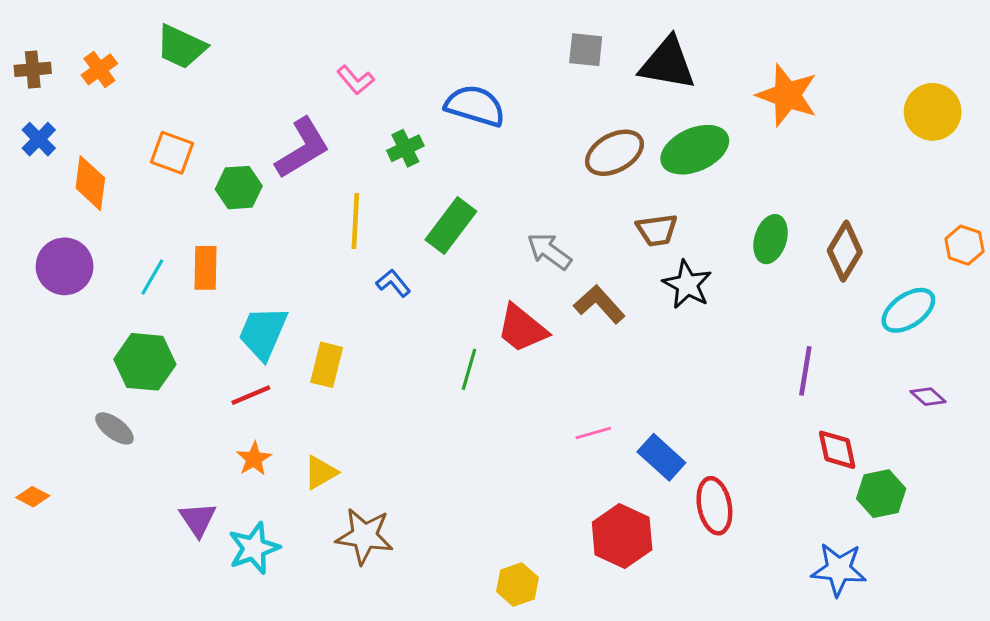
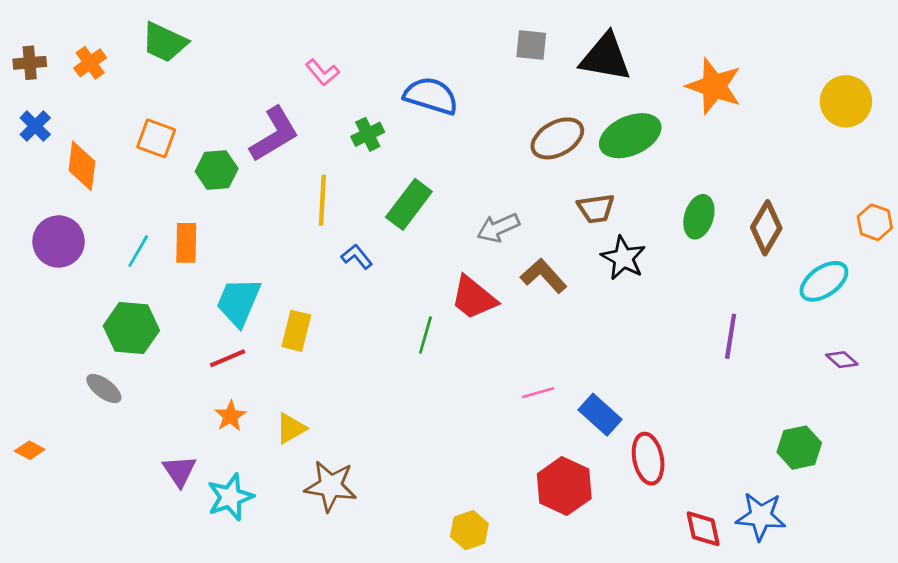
gray arrow: (549, 251) -> (498, 228), turned -60
red diamond: (837, 450) -> (703, 529), moved

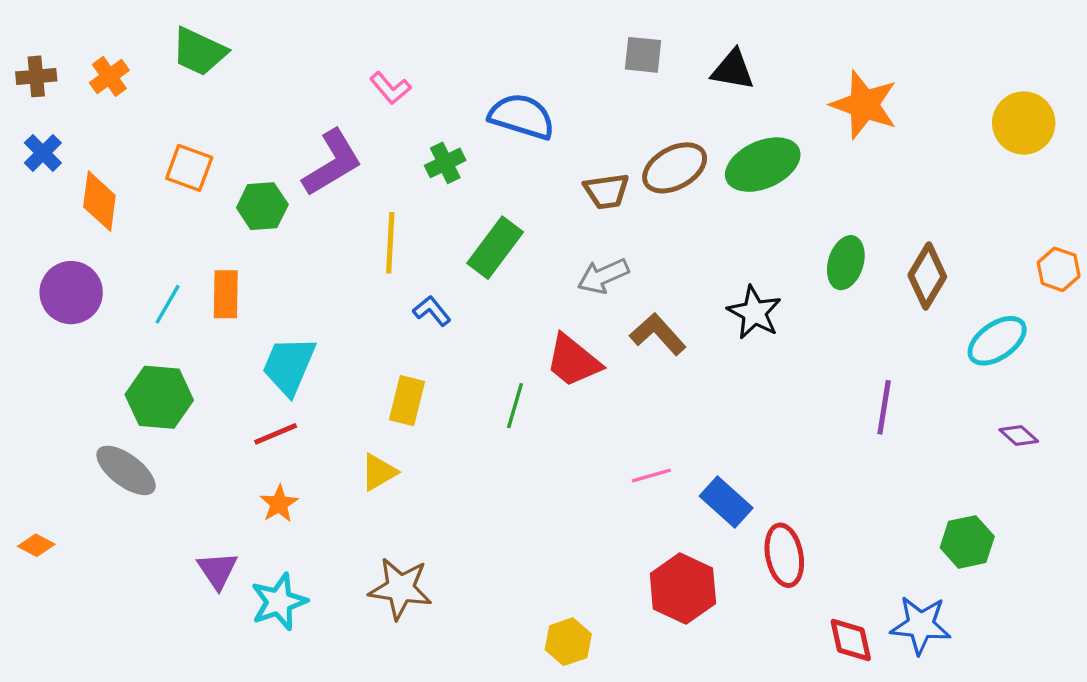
black triangle: (605, 57) -> (733, 70), size x0.7
brown trapezoid: (596, 208) -> (606, 191), moved
yellow rectangle: (296, 331) -> (407, 401), moved
gray ellipse: (104, 389) -> (126, 470), size x1.4
yellow triangle: (291, 428) -> (379, 472), moved

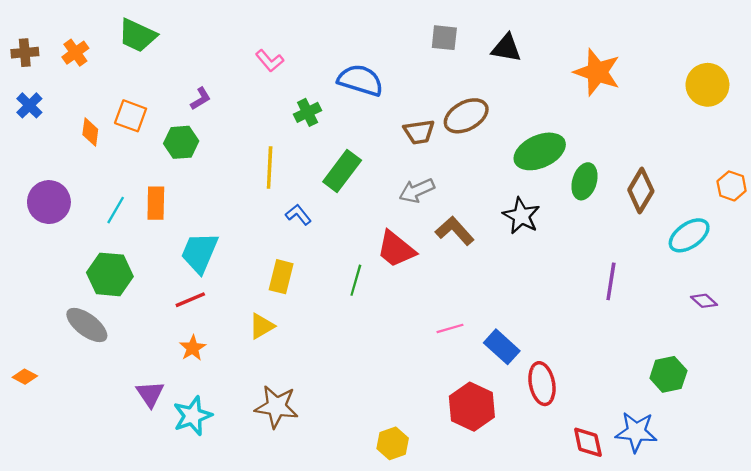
purple L-shape: (332, 163) -> (201, 99), moved, size x0.5
green ellipse: (763, 165) -> (540, 151), moved
orange diamond: (99, 201) -> (90, 132), moved, size x0.7

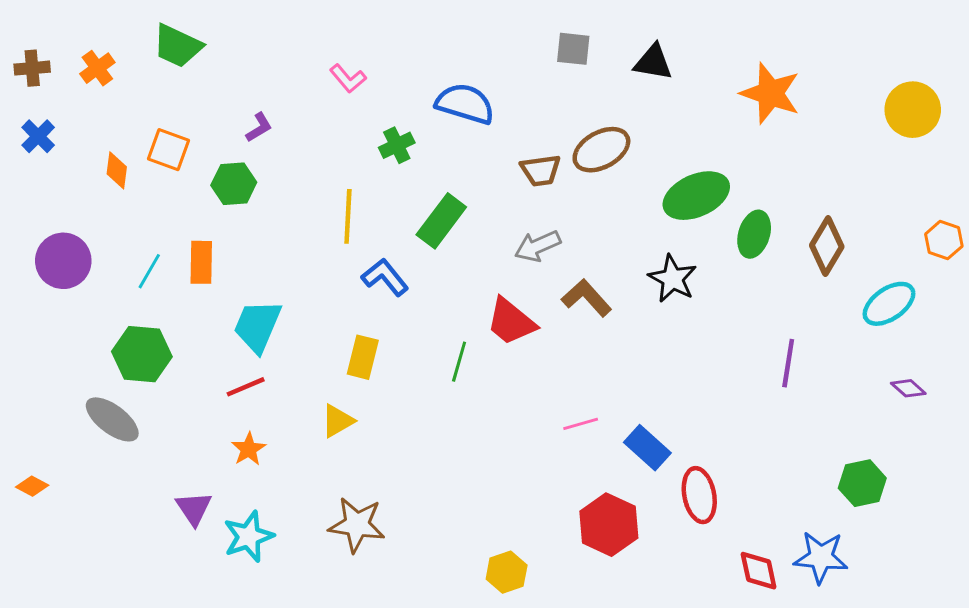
blue L-shape: (298, 215) -> (385, 277), size x1.4

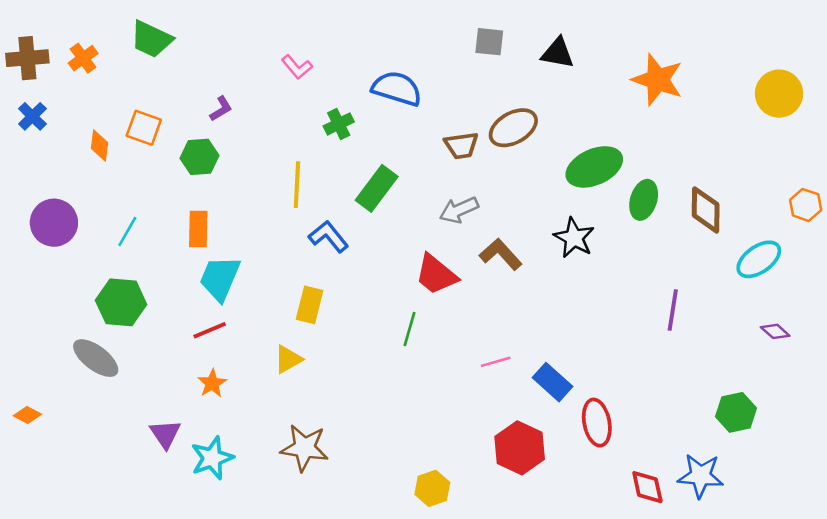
brown cross: (32, 68) -> (27, 58), size x1.4
brown diamond: (827, 246) -> (706, 210), turned -30
orange rectangle: (201, 262) -> (198, 229), moved
green line: (459, 362) -> (410, 329), moved

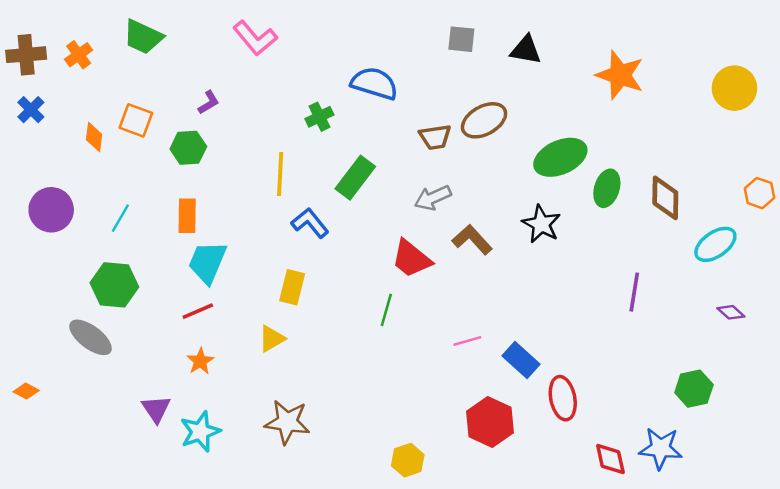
pink L-shape: (297, 67) -> (255, 38), moved, size x1.5

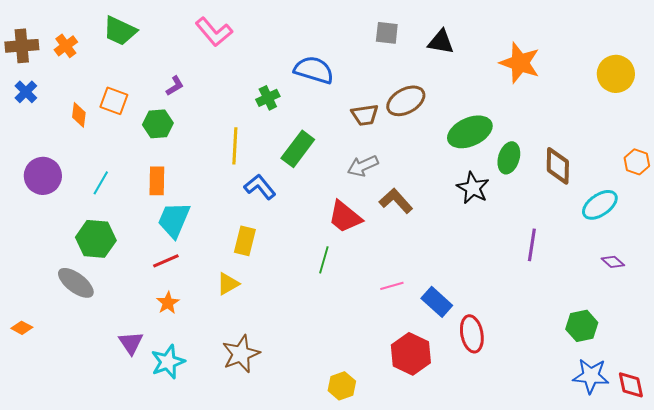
black star: (541, 224) -> (473, 188), moved
brown star: (287, 422) -> (241, 354), turned -30
blue star: (661, 448) -> (591, 376), moved
red diamond: (610, 459) -> (631, 385), moved

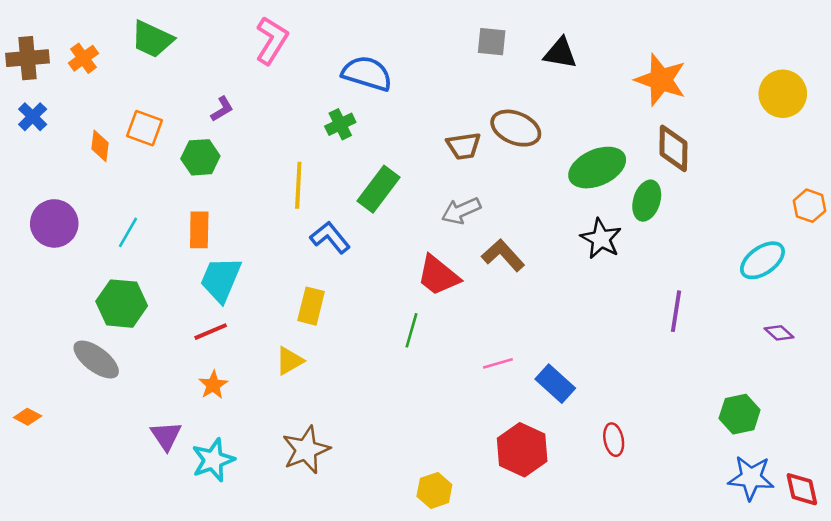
pink L-shape: (214, 32) -> (272, 40), turned -108
blue semicircle: (314, 70) -> (367, 73), moved
brown ellipse: (406, 101) -> (516, 128), turned 51
brown diamond: (558, 166) -> (673, 148), moved
red ellipse: (472, 334) -> (614, 440), moved, size x0.7

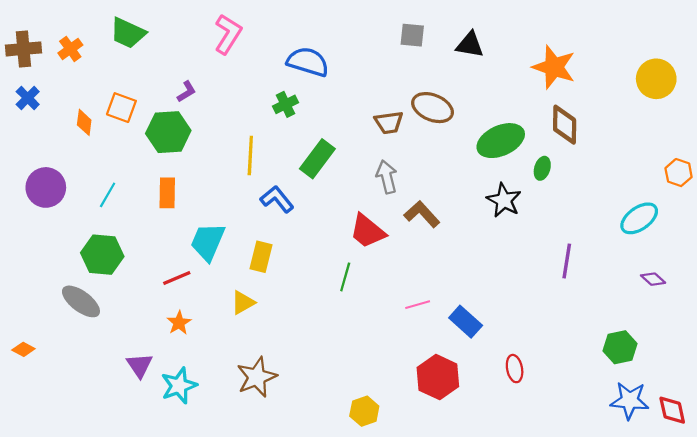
green hexagon: (200, 157) -> (168, 132), size x1.4
green ellipse: (647, 201) -> (542, 168), size x0.7
gray arrow: (461, 211) -> (387, 177), turned 100
cyan trapezoid: (221, 279) -> (208, 242), moved

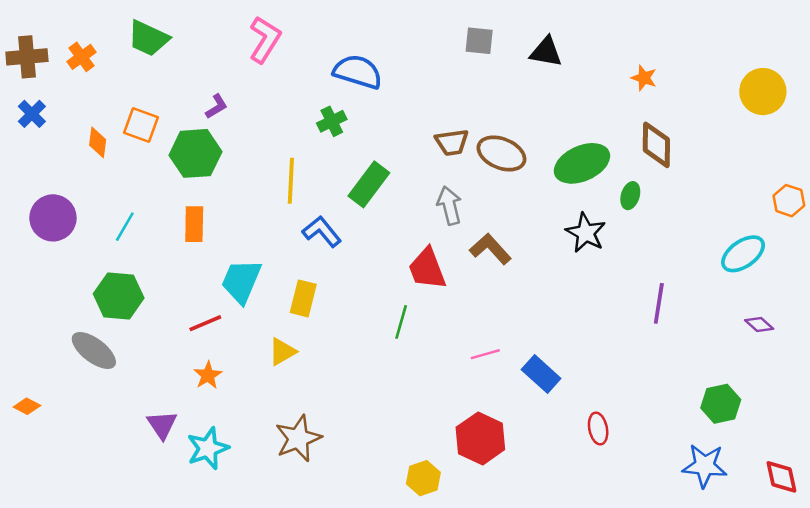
orange star: (554, 67) -> (644, 78), size x0.5
brown ellipse: (433, 108) -> (501, 153), moved
red trapezoid: (368, 231) -> (427, 269), turned 30
red hexagon: (438, 377) -> (480, 438), moved
blue star: (630, 401) -> (705, 466), moved

